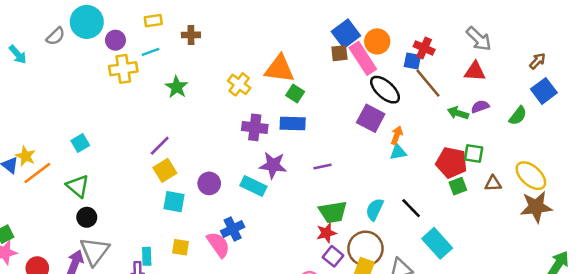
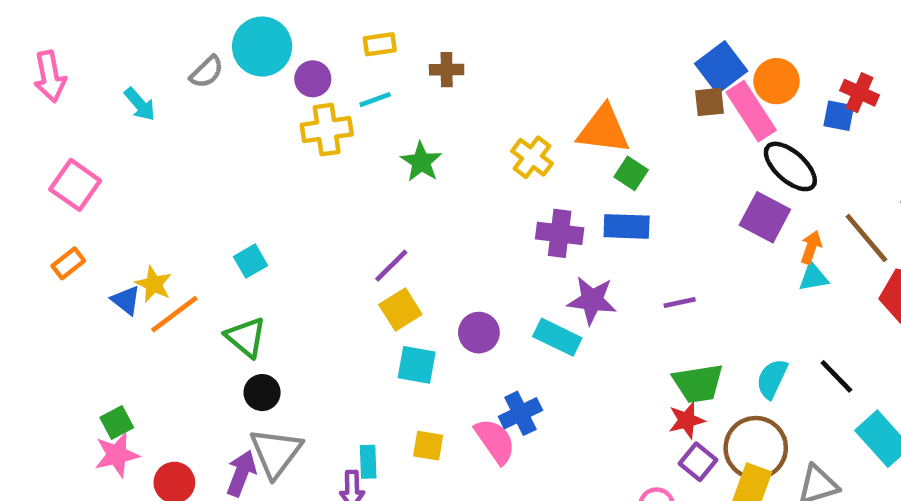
brown line: (428, 83) -> (866, 238), moved

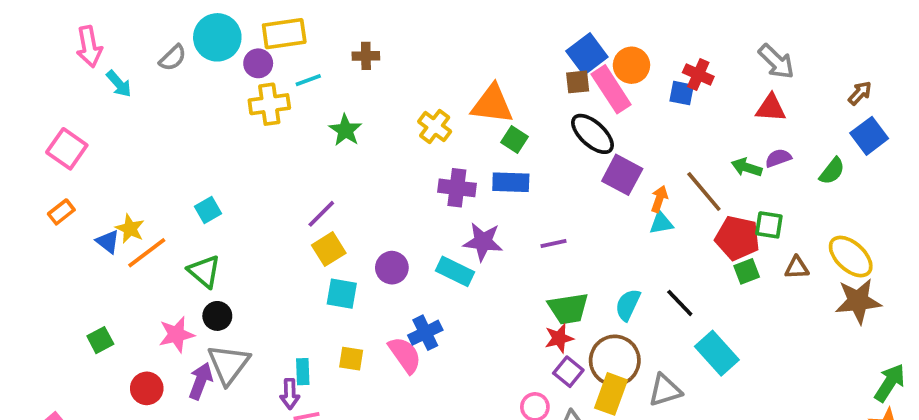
yellow rectangle: (380, 44) -> (284, 34), moved, size x1.6
pink arrow: (50, 77) -> (89, 47), moved
black ellipse: (790, 166) -> (592, 134), moved
pink star: (117, 455) -> (176, 335), moved

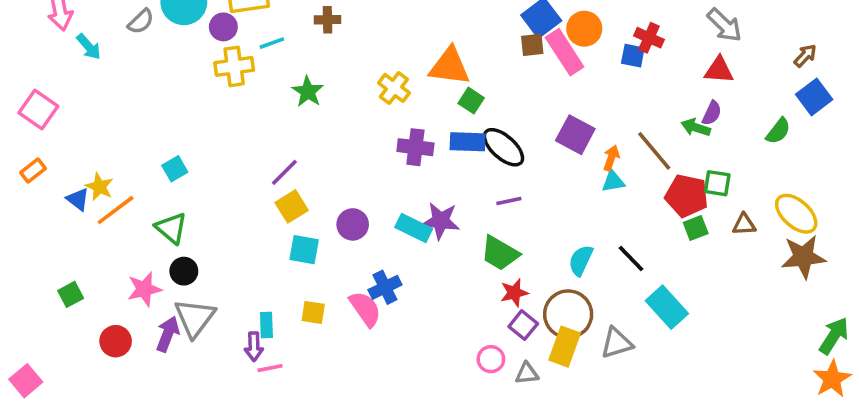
black ellipse: (592, 134) -> (503, 147), moved
purple semicircle: (778, 158) -> (712, 113), moved, turned 135
purple star: (483, 242) -> (441, 221), moved
green trapezoid: (568, 309) -> (500, 253), moved, turned 39

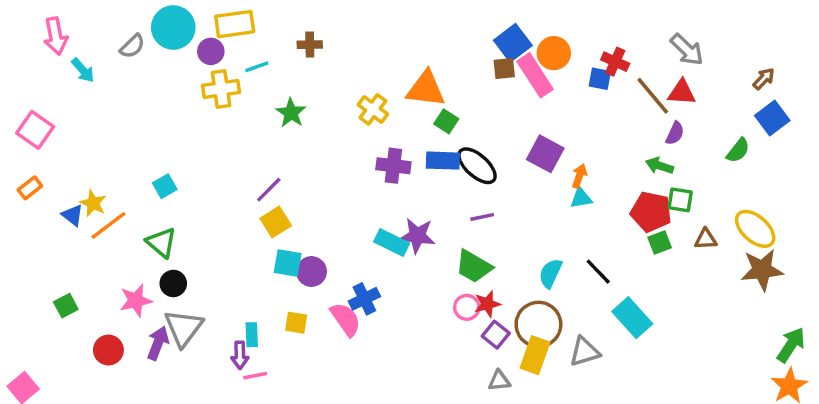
green arrow: (696, 127) -> (660, 166), moved
brown line: (654, 151) -> (653, 96), moved
purple circle: (353, 224) -> (311, 272), moved
pink circle: (491, 359) -> (467, 307), moved

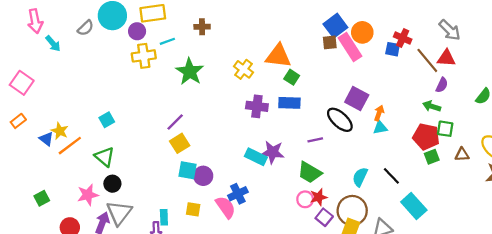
green star: (291, 113) -> (190, 72), size x1.4
black ellipse: (477, 166) -> (340, 120), moved

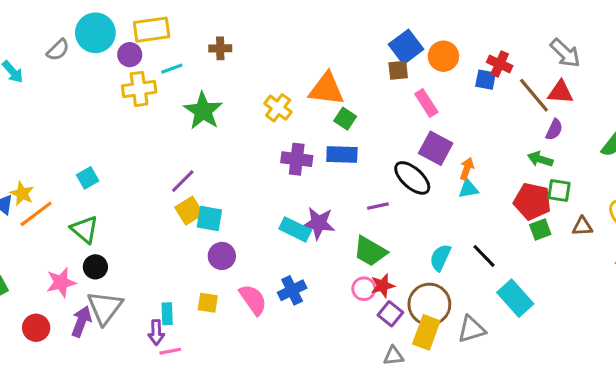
pink rectangle: (350, 47) -> (426, 103), moved, size x0.7
cyan square: (187, 170) -> (209, 219), moved
blue cross: (238, 194) -> (292, 290), moved

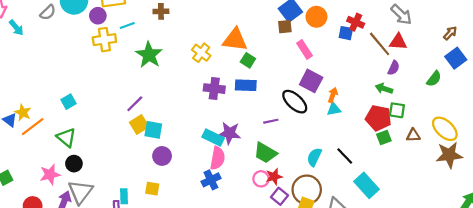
pink semicircle: (253, 300) -> (217, 158), moved, turned 45

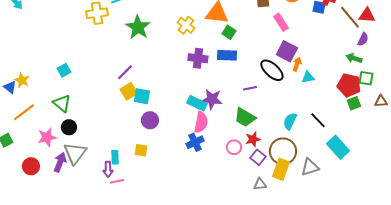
orange arrow: (333, 95) -> (297, 64), moved
orange line: (33, 127) -> (24, 112), moved
pink circle: (261, 179) -> (234, 147), moved

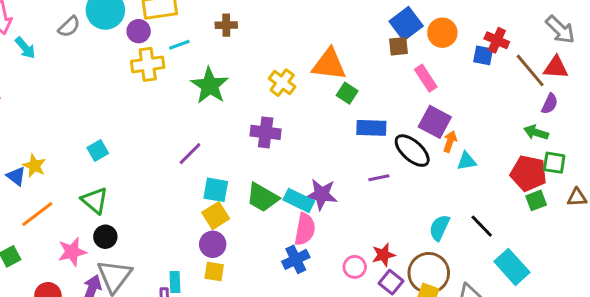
blue rectangle: (227, 55) -> (371, 128), moved
purple cross: (198, 58) -> (266, 132), moved
yellow square: (129, 91) -> (216, 216), moved
green trapezoid: (245, 117) -> (263, 197), moved
purple circle: (150, 120) -> (213, 244), moved

